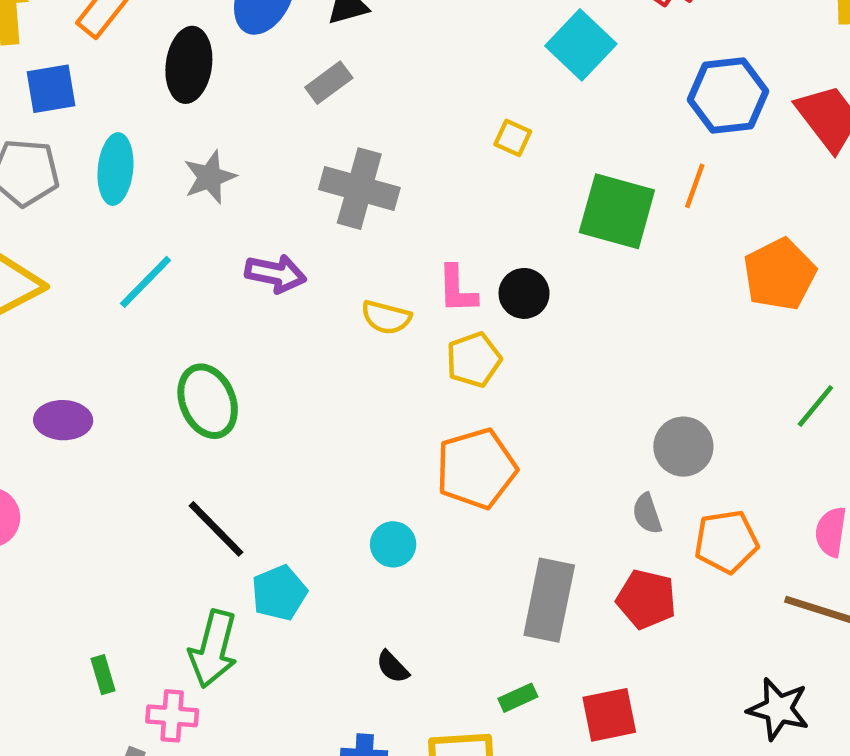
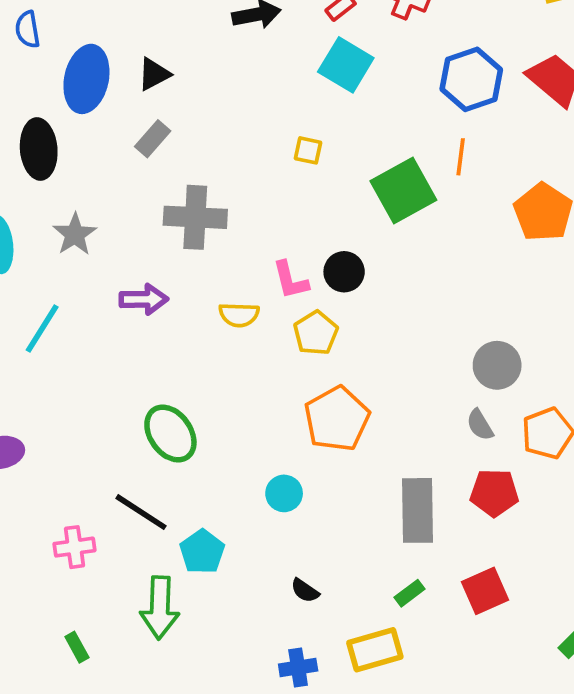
green square: (617, 211) -> (403, 190), turned -32
green ellipse: (208, 401) -> (170, 434), moved
pink cross: (172, 716) -> (74, 547), moved

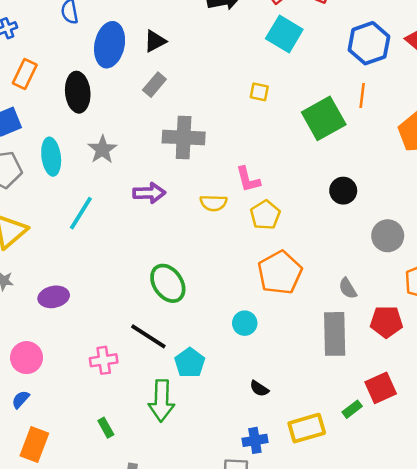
black circle: (344, 272) -> (343, 191), moved
gray semicircle: (480, 425) -> (348, 288), moved
green rectangle: (410, 593) -> (352, 409), moved

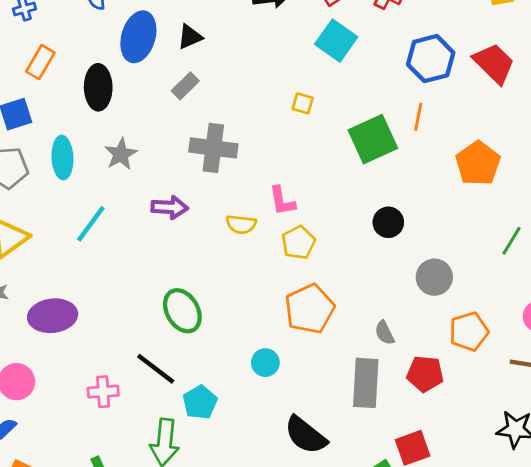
purple ellipse: (54, 297) -> (53, 316), size x1.4
black semicircle: (259, 389) -> (306, 435), moved, size x2.0

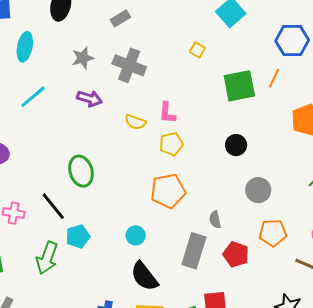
gray star: (121, 154) -> (83, 58), moved
cyan circle: (265, 363) -> (136, 235), moved

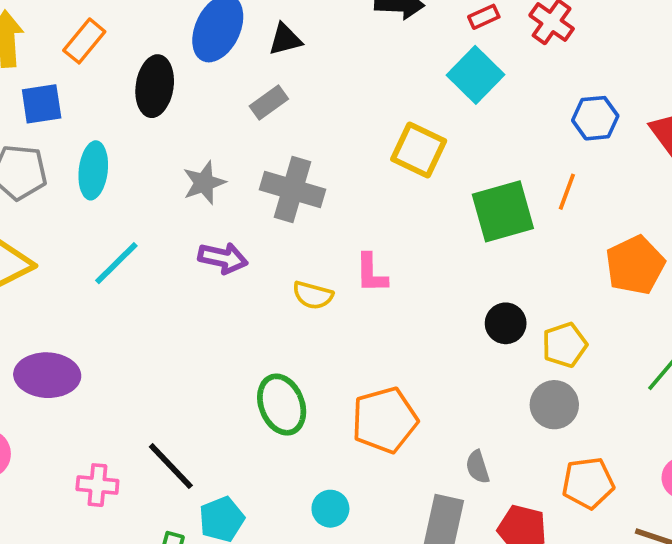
blue hexagon: (292, 41) -> (595, 118), size x0.7
yellow square: (197, 50) -> (419, 150), size x1.8
yellow pentagon: (171, 144) -> (565, 345), moved
green ellipse: (81, 171) -> (282, 405), moved

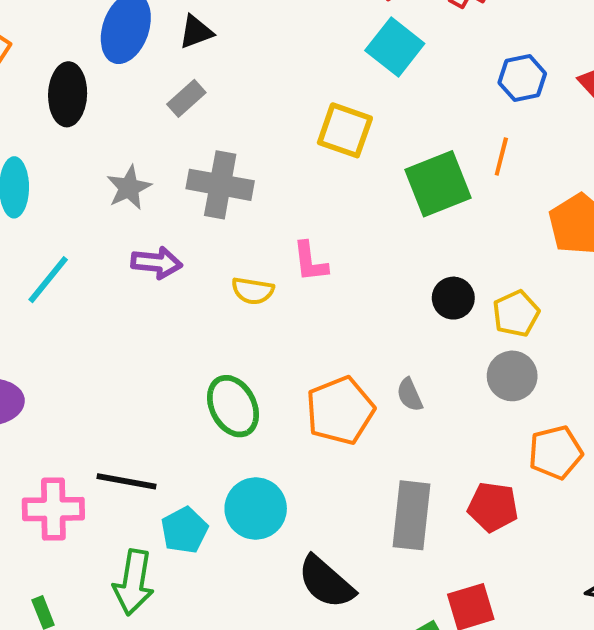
black line: (171, 466) -> (126, 481), turned -30
gray semicircle: (478, 467) -> (410, 395), moved
pink cross: (97, 485) -> (53, 509), size x1.4
cyan circle: (330, 509) -> (256, 509), moved, size x1.6

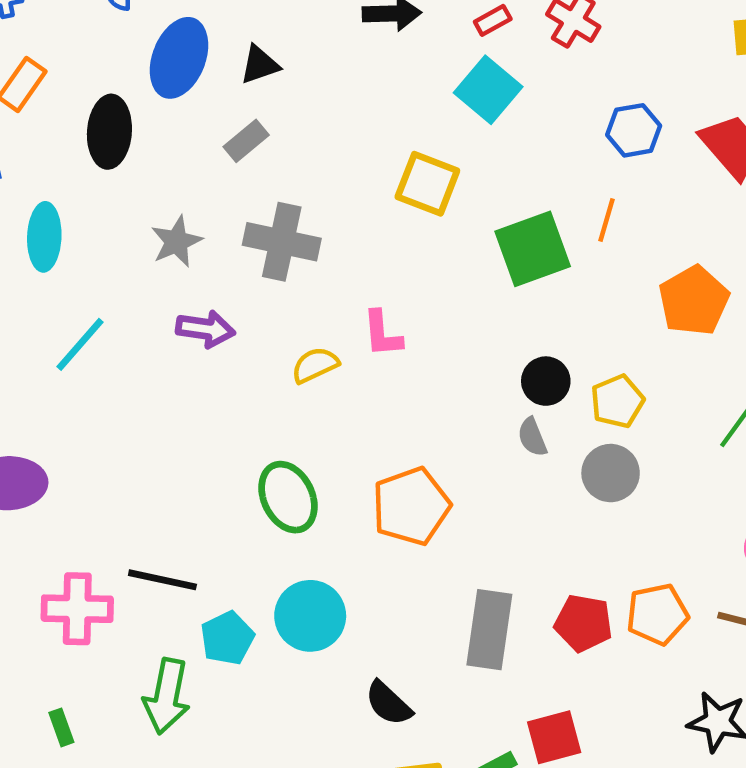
yellow semicircle: (253, 291) -> (315, 365), turned 144
gray semicircle: (410, 395) -> (532, 437), moved
orange pentagon: (555, 452) -> (657, 614), moved
black semicircle: (326, 582) -> (388, 703), size x0.7

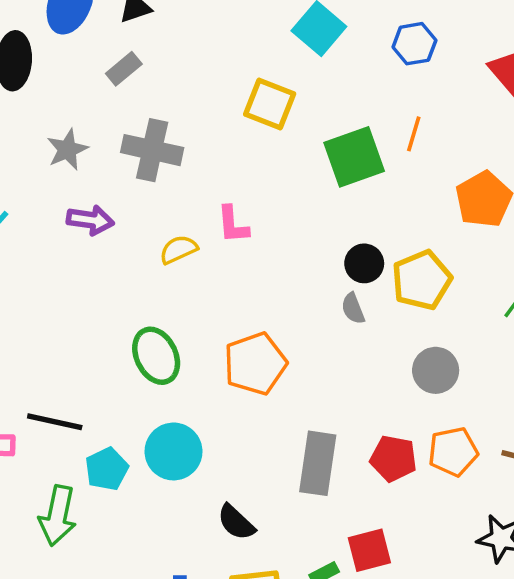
blue hexagon: (634, 130) -> (414, 44), moved
yellow pentagon: (617, 401) -> (422, 280), size x1.4
gray circle: (611, 473) -> (436, 370), moved

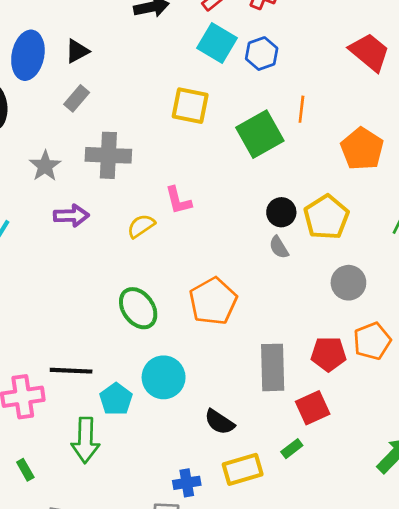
blue hexagon: (414, 44) -> (262, 54), moved
red square: (369, 550) -> (313, 408), moved

